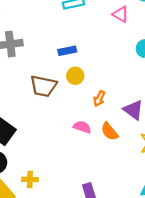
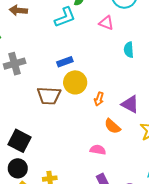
yellow circle: (75, 76) -> (75, 82), size x1.5
pink semicircle: (82, 127) -> (98, 150), moved

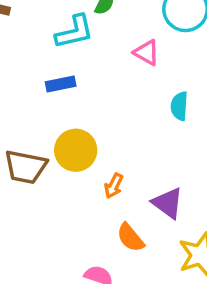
blue rectangle: (65, 62) -> (61, 84), moved

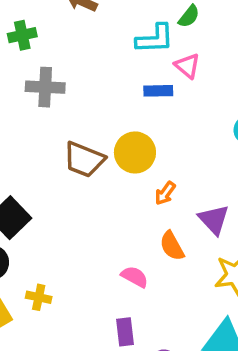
pink triangle: (146, 53) -> (187, 66), moved
blue rectangle: (61, 84) -> (158, 91), moved

